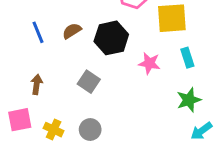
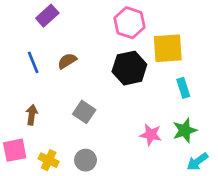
black hexagon: (111, 38) -> (129, 68), moved
pink star: (149, 63) -> (151, 135), moved

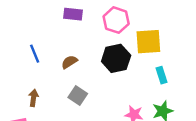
purple rectangle: (47, 16) -> (73, 14), moved, turned 48
brown semicircle: (67, 61) -> (69, 62), moved

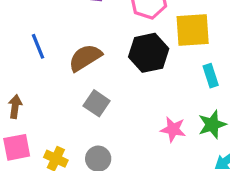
brown semicircle: (69, 62) -> (85, 58), size x1.5
brown arrow: (33, 98) -> (15, 107), moved

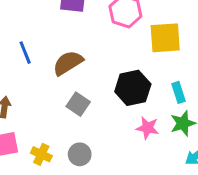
black hexagon: (149, 53) -> (133, 88), moved
cyan rectangle: (211, 76) -> (178, 92), moved

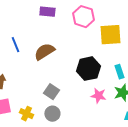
gray square: (78, 104) -> (51, 92), moved

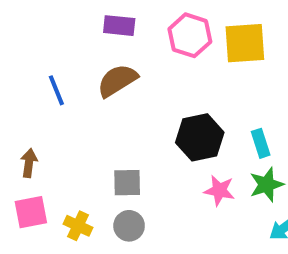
yellow square: (110, 35) -> (245, 43), moved
brown semicircle: (44, 52) -> (117, 81), moved
gray square: (51, 92) -> (127, 183), turned -35

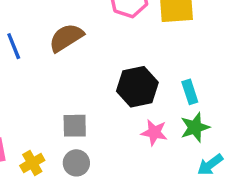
yellow cross: (78, 226) -> (32, 163), turned 35

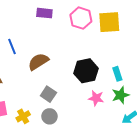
brown semicircle: (66, 38) -> (38, 62), moved
gray square: (75, 126) -> (48, 94), turned 35

